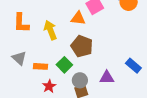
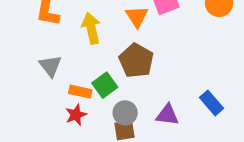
orange triangle: (78, 18) -> (137, 16), turned 42
gray triangle: (19, 58) -> (50, 66), moved
orange rectangle: (40, 66) -> (80, 92), moved

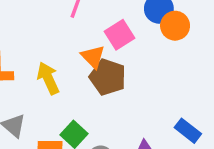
brown pentagon: (136, 61) -> (108, 77), moved

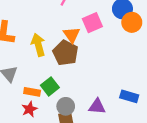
brown pentagon: (108, 77) -> (65, 53), moved
blue rectangle: (188, 131) -> (129, 96), turned -30

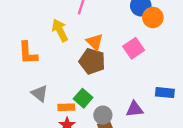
pink square: (92, 23) -> (134, 48), moved
yellow arrow: (38, 45) -> (60, 30), moved

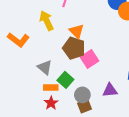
pink square: (134, 48) -> (89, 59), moved
orange L-shape: (28, 53) -> (18, 40), turned -50
gray triangle: (40, 93) -> (45, 67), moved

